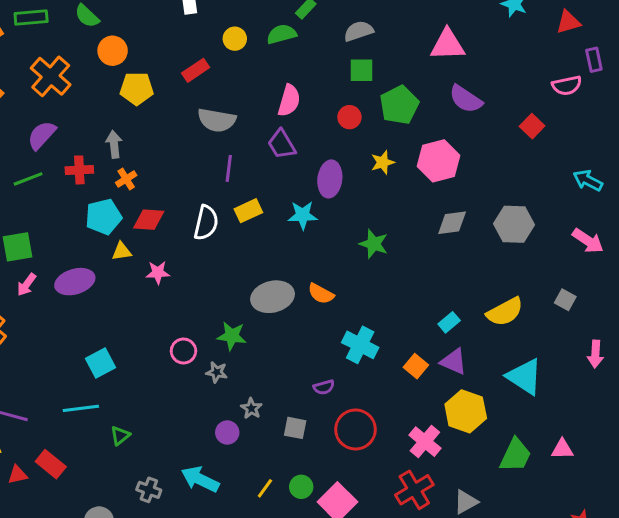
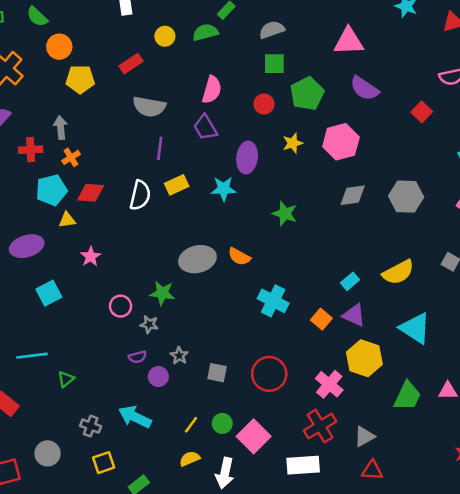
pink star: (158, 273) -> (91, 257), moved, turned -30
cyan square: (100, 363) -> (49, 293), moved
purple semicircle: (324, 387) -> (138, 357), moved

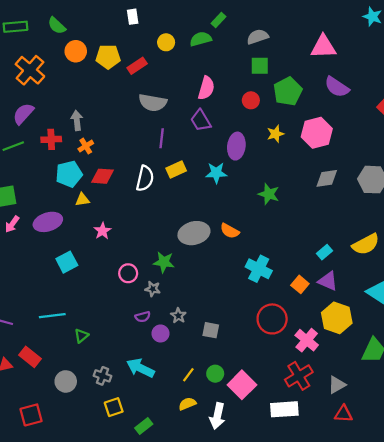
yellow pentagon: (80, 79) -> (108, 57), moved
red circle: (269, 374) -> (272, 319), moved
gray circle: (48, 453) -> (66, 381), moved

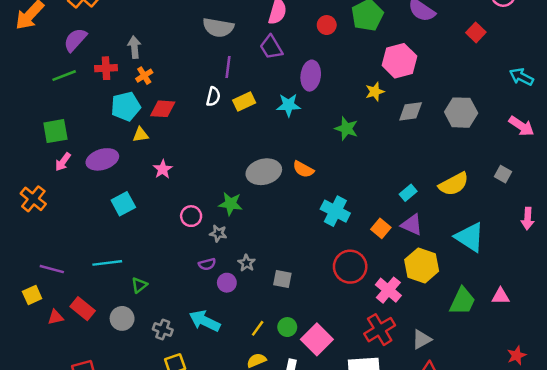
yellow star: (275, 134) -> (375, 92), moved
white semicircle: (145, 178) -> (213, 97), moved, size x0.7
gray circle: (66, 381) -> (122, 318), moved

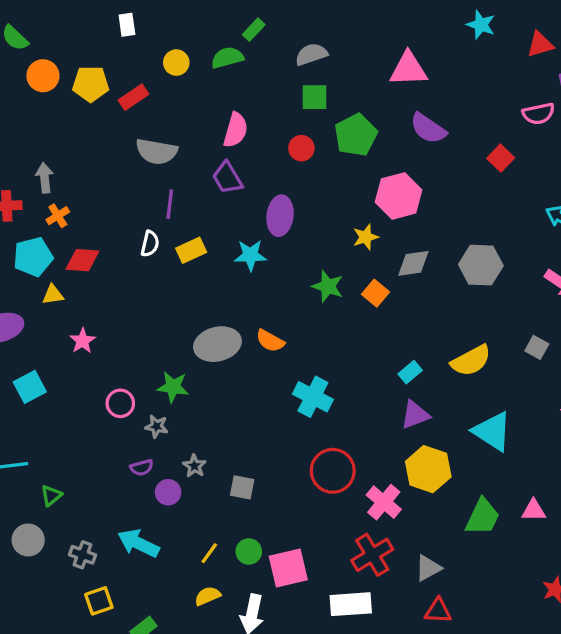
purple triangle: (412, 225) -> (415, 415), turned -45
orange square: (381, 228) -> (376, 293), moved
pink square: (317, 339) -> (288, 568), turned 32

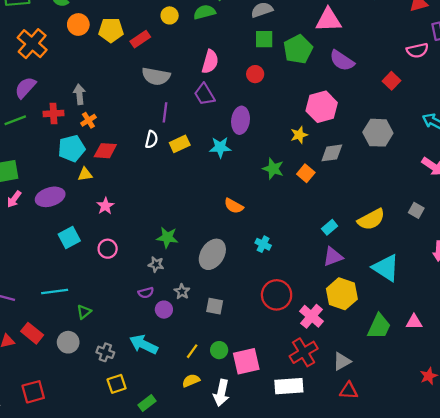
green pentagon: (356, 135) -> (298, 49), moved
gray hexagon: (481, 265) -> (378, 133), moved
gray ellipse: (217, 344) -> (212, 254), moved, turned -44
cyan cross: (313, 397) -> (263, 244), size x0.6
pink circle: (120, 403) -> (108, 249), moved

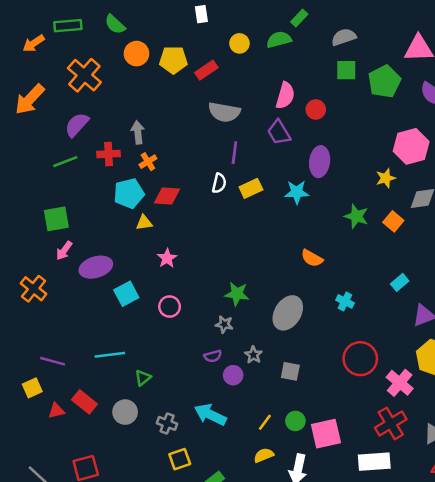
red circle: (255, 74) -> (316, 109), moved
purple ellipse: (50, 197) -> (96, 267), moved
cyan rectangle: (330, 227) -> (400, 282), moved

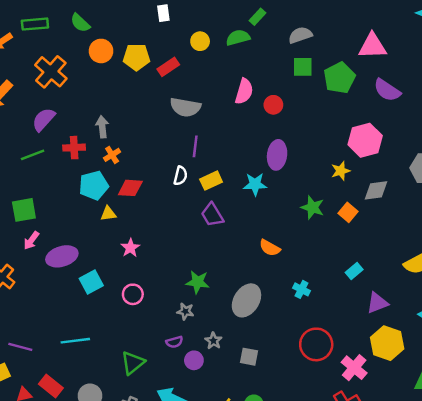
purple trapezoid: (279, 132) -> (212, 215), moved
green triangle: (143, 378) -> (133, 363), moved, size x1.5

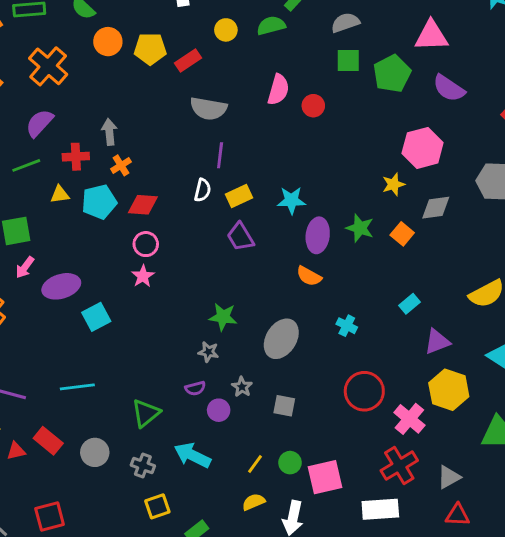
purple ellipse: (277, 155) -> (318, 235), moved
yellow triangle: (108, 214) -> (60, 195), moved
pink circle: (133, 294) -> (146, 244), moved

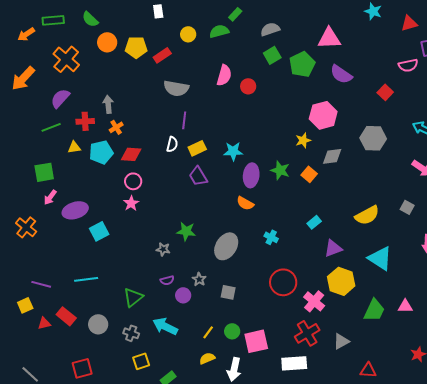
green square: (348, 60) -> (272, 55), turned -30
gray star: (208, 352) -> (163, 249), moved
red triangle: (458, 515) -> (368, 370), moved
red square: (50, 517) -> (82, 368), moved

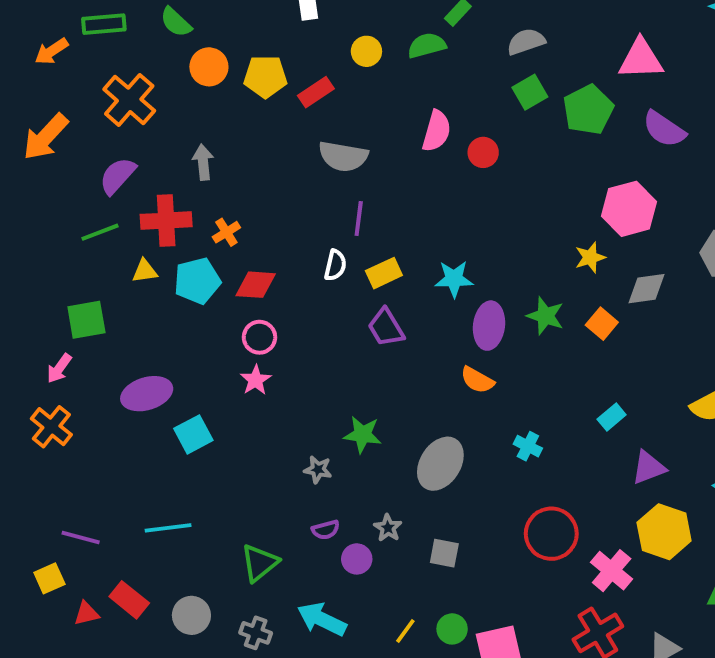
gray arrow: (108, 104) -> (203, 162), moved
red cross: (85, 121) -> (166, 221), size x1.4
pink arrow: (50, 197) -> (59, 368), moved

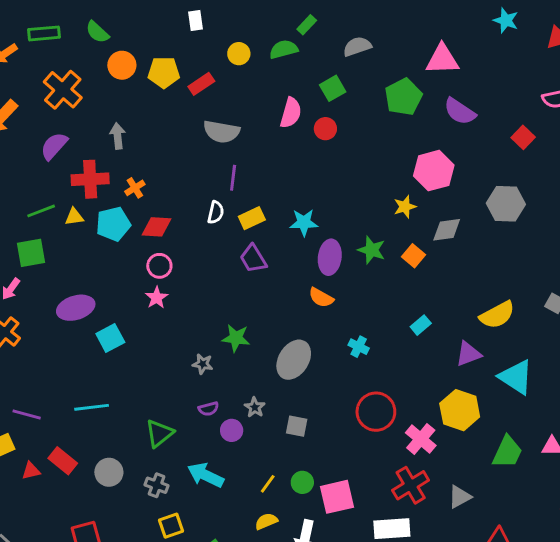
green square: (530, 92) -> (333, 88), moved
green line: (100, 232) -> (41, 211), moved
purple triangle: (648, 468) -> (468, 354), moved

